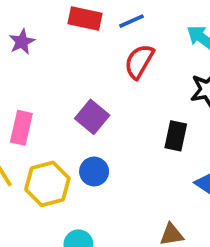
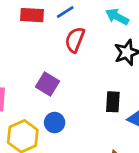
black rectangle: (176, 136) -> (113, 102), moved

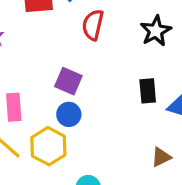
blue circle: (55, 123) -> (69, 114), moved

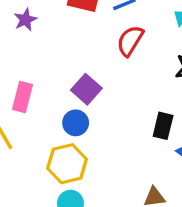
yellow hexagon: (48, 146) -> (67, 164), moved

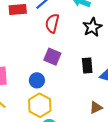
purple square: (86, 89) -> (52, 57), moved

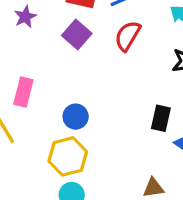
purple square: (52, 57) -> (77, 35), moved

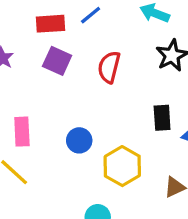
red semicircle: (128, 36) -> (109, 67), moved
yellow hexagon: (68, 156) -> (122, 166), moved

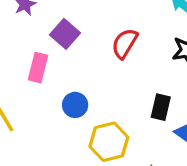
purple square: (57, 61) -> (65, 34), moved
pink rectangle: (22, 132) -> (38, 68), moved

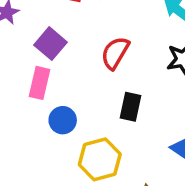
pink rectangle: (38, 68) -> (39, 83), moved
black rectangle: (161, 107) -> (131, 107), moved

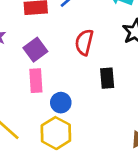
purple square: (51, 44) -> (35, 50), turned 30
yellow hexagon: (100, 159) -> (56, 133), moved

